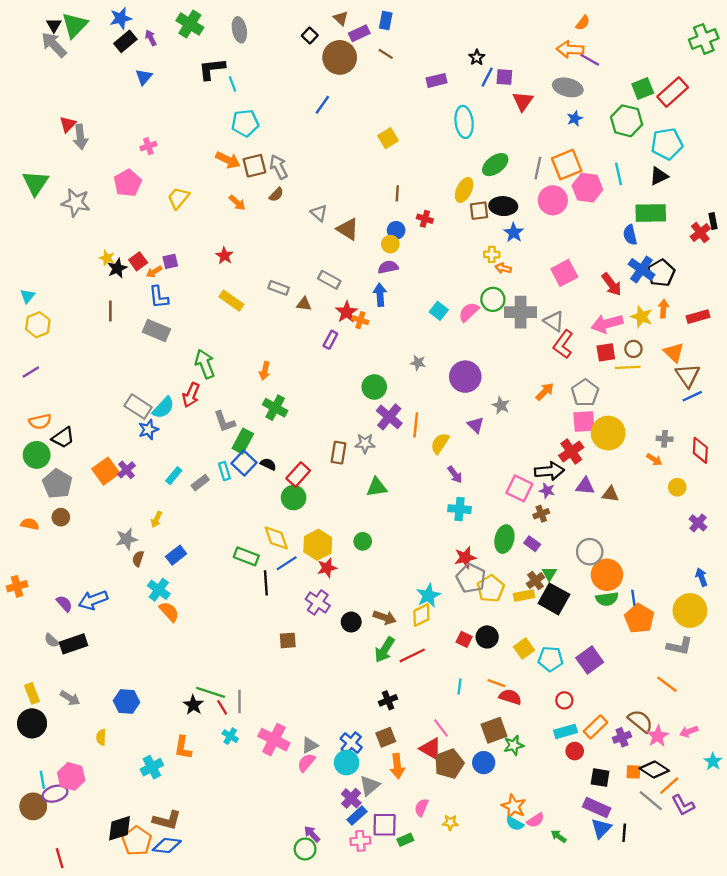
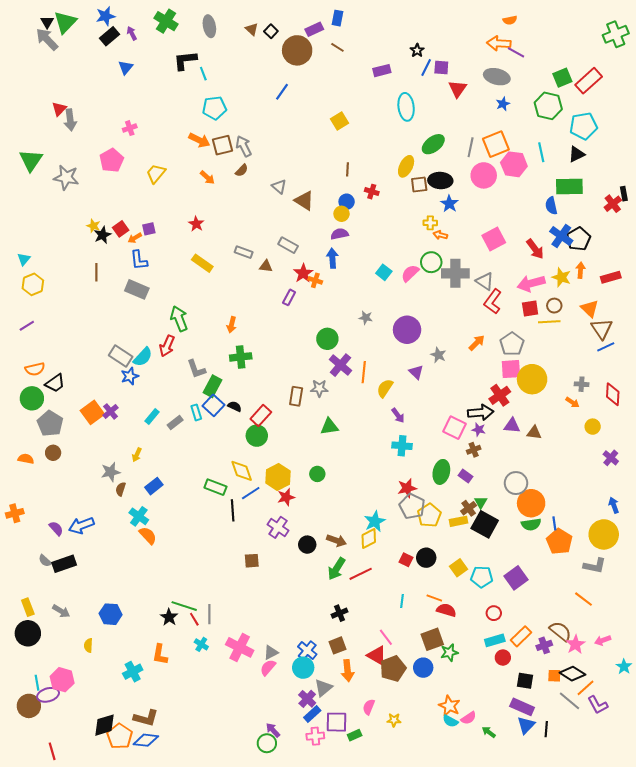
brown triangle: (341, 18) -> (252, 29), moved
orange semicircle: (583, 23) -> (510, 20), turned 40
green cross: (275, 408) -> (241, 357), turned -35

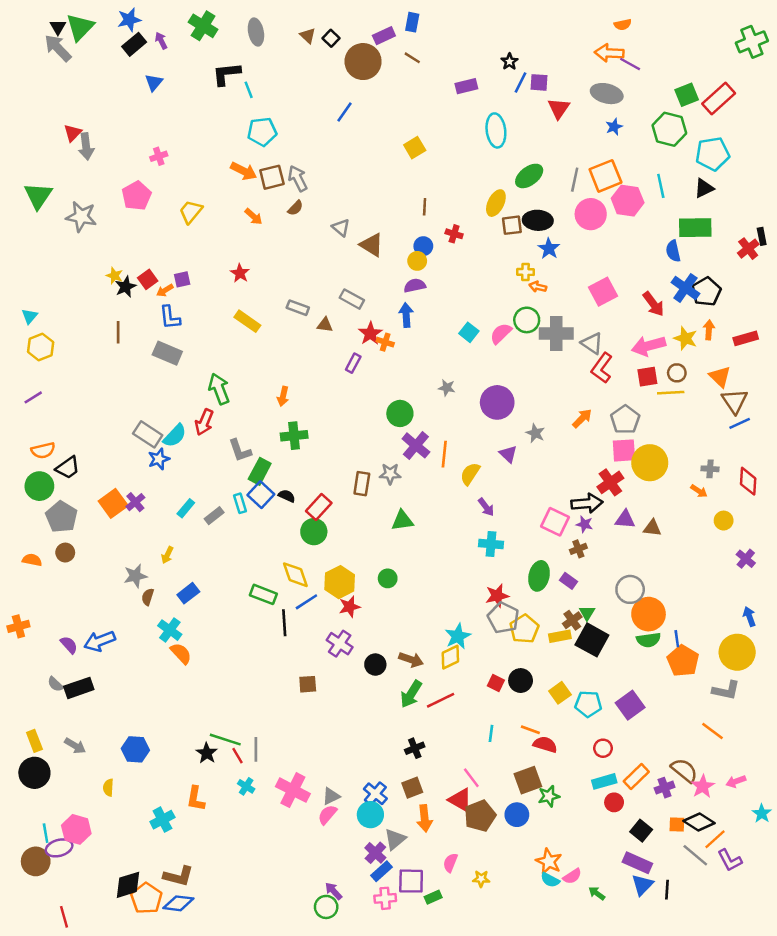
black square: (525, 681) -> (641, 831), turned 30

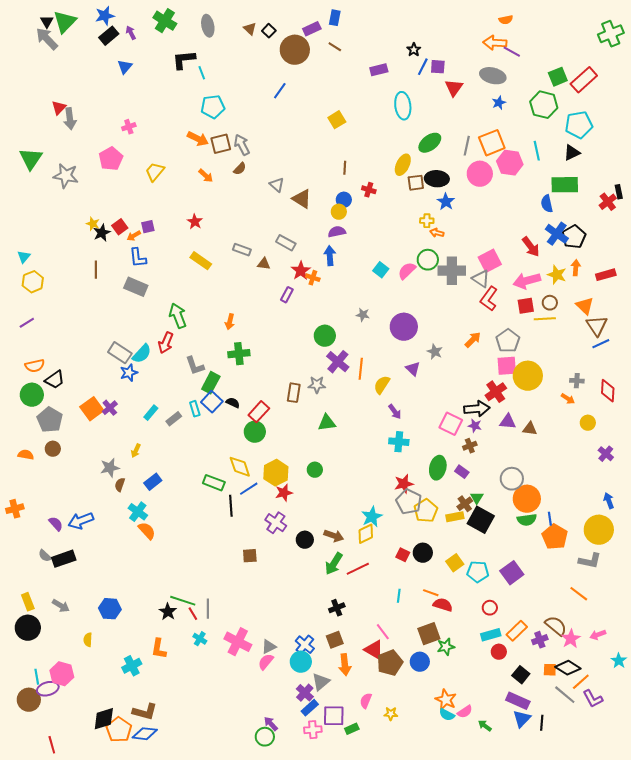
pink square: (603, 292) -> (490, 261), moved

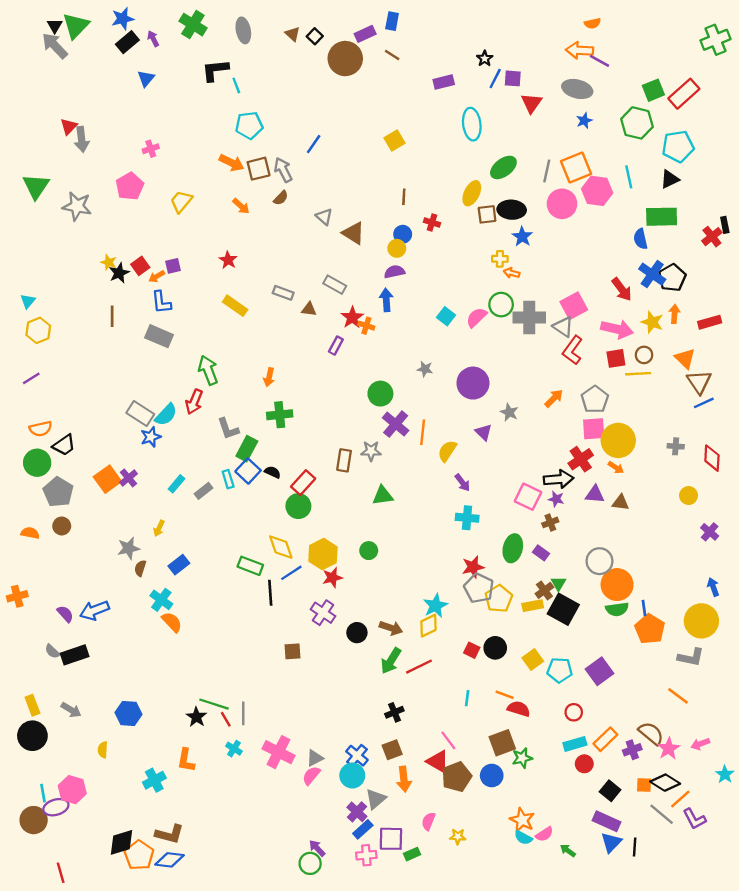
blue line: (280, 91) -> (314, 144), moved
pink arrow: (527, 281) -> (617, 329), turned -152
orange arrow: (568, 399) -> (616, 467), moved

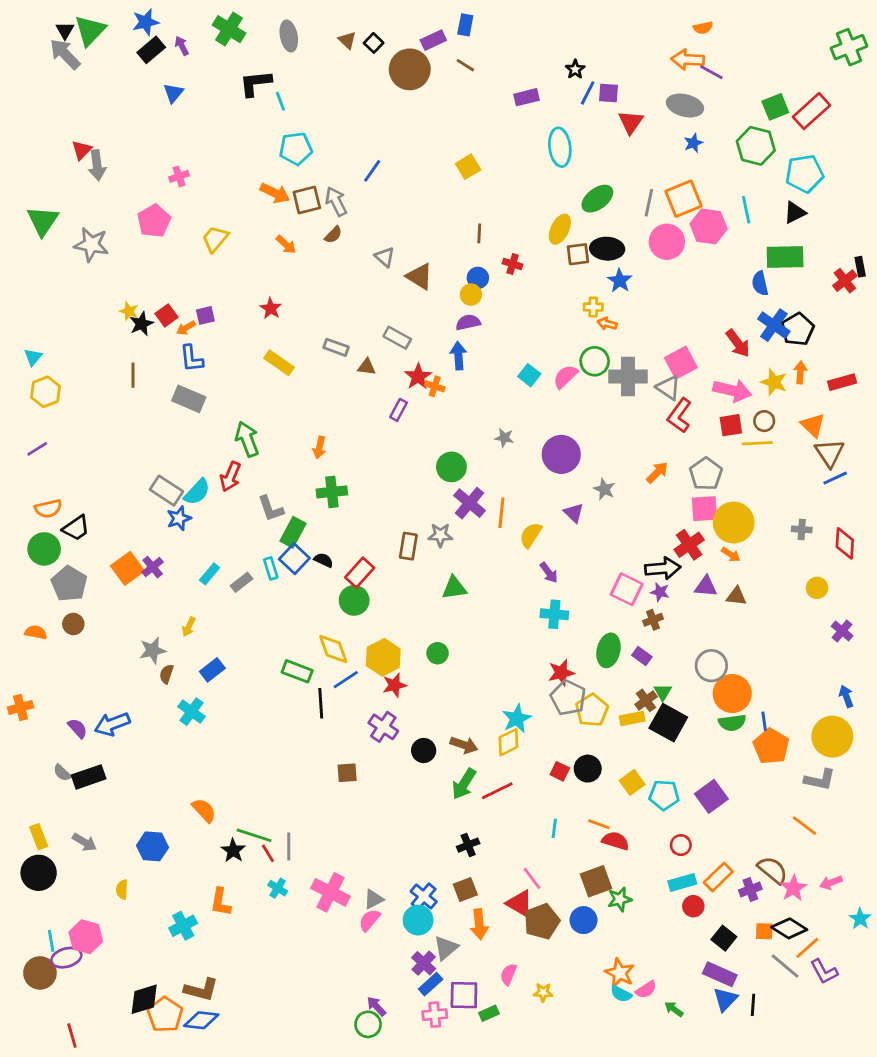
orange semicircle: (172, 622) -> (204, 810), moved

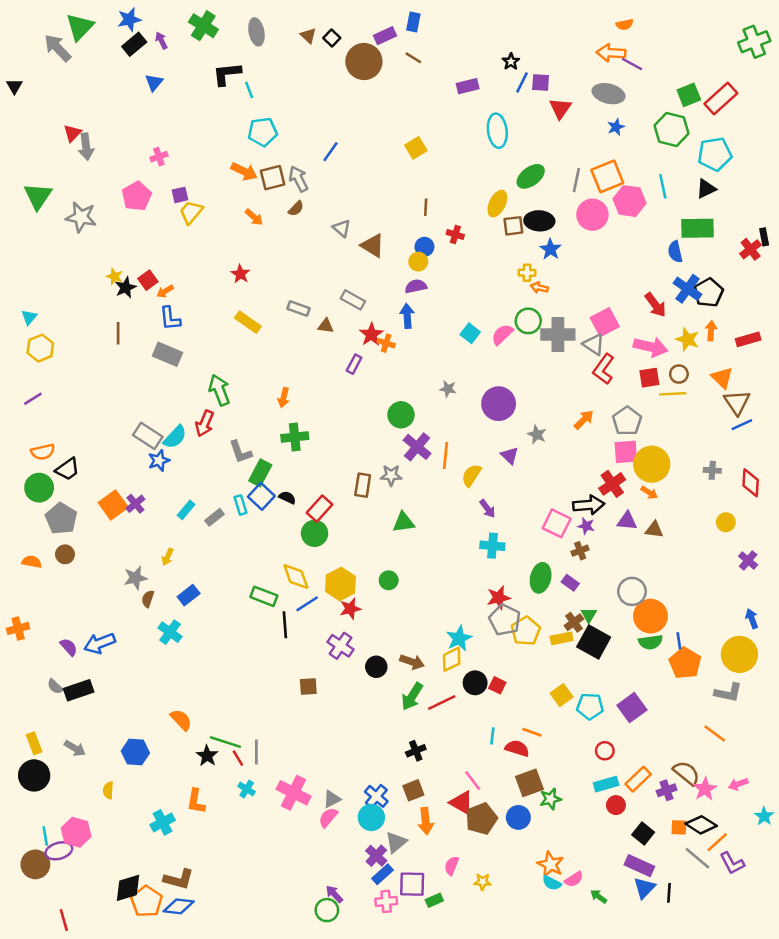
black triangle: (65, 30) -> (14, 86), moved
purple square: (205, 315) -> (180, 195), moved
black circle: (588, 769) -> (475, 683), moved
red semicircle: (615, 841) -> (517, 748), moved

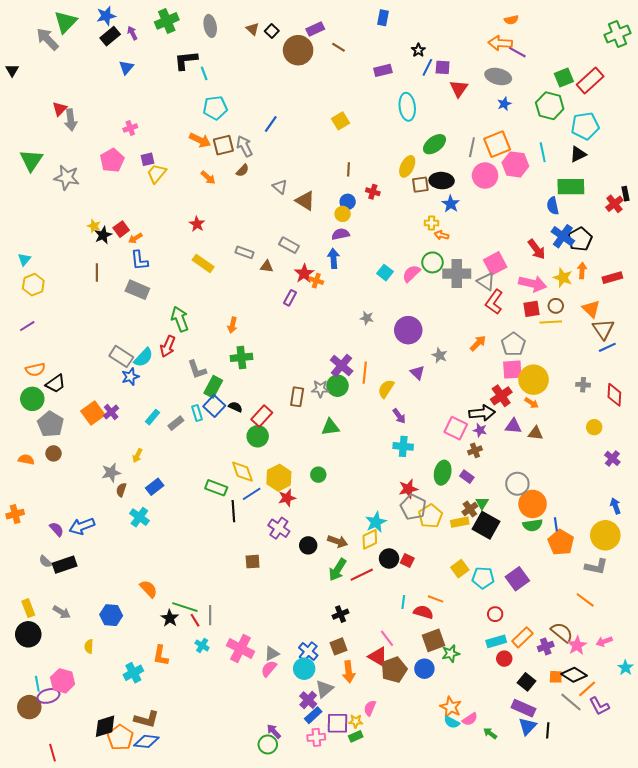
blue rectangle: (413, 22) -> (383, 18), moved
green cross: (203, 26) -> (167, 21), turned 35
green circle: (401, 415) -> (337, 386), moved
yellow star: (483, 882) -> (356, 721), moved

